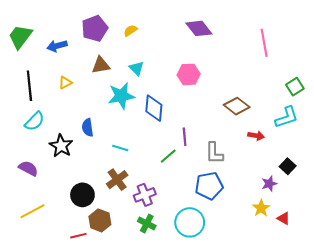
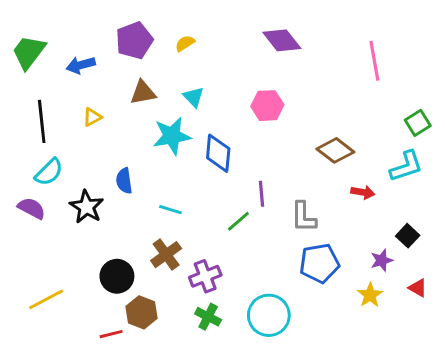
purple semicircle: (28, 168) -> (32, 208), moved
blue pentagon: (209, 186) -> (319, 263), moved
red triangle: (284, 218) -> (418, 288), moved

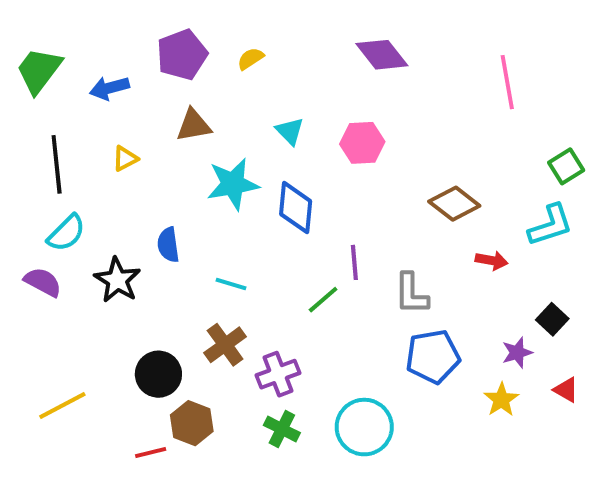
cyan triangle: (194, 97) -> (290, 131), moved

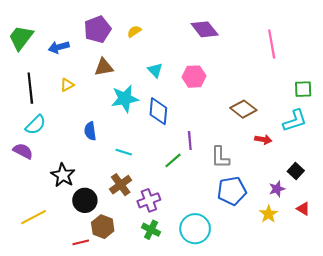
green square: (566, 166) -> (303, 89), turned 30
black star: (117, 280) -> (63, 175), moved

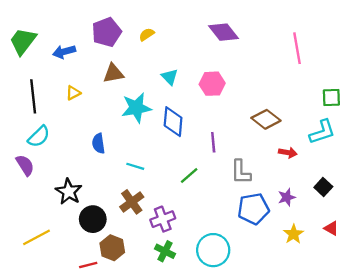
purple line: (190, 141) -> (213, 142), moved
purple semicircle: (23, 151) -> (25, 165), turned 30
purple star: (277, 189) -> (287, 197), moved

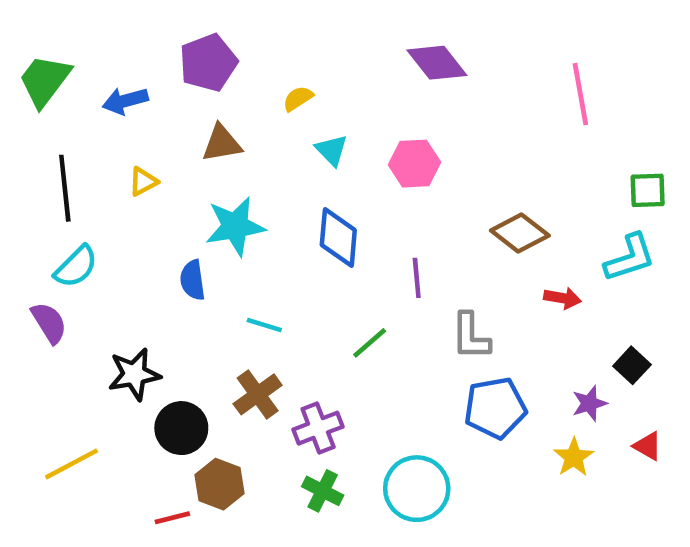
yellow semicircle: (147, 34) -> (298, 99), moved
cyan star: (136, 108) -> (235, 226), moved
black star: (69, 192) -> (134, 374), turned 30
purple star: (287, 197) -> (589, 403), moved

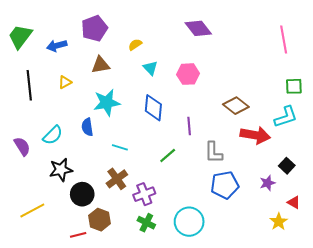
pink line: (580, 94) -> (284, 39), moved
cyan semicircle: (76, 267) -> (53, 135), moved
red arrow: (562, 298) -> (255, 135), size x1.8
yellow star: (574, 457) -> (279, 222), moved

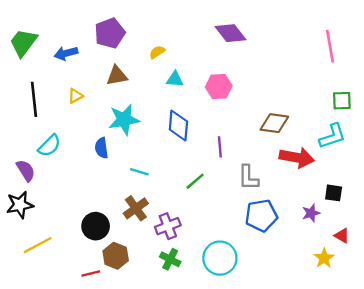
cyan triangle: (150, 68) -> (175, 79), turned -42
brown diamond: (236, 106) -> (274, 123), turned -30
cyan semicircle: (53, 135) -> (49, 146), moved
black square: (287, 166) -> (334, 193), turned -35
black star: (61, 170) -> (20, 205), moved

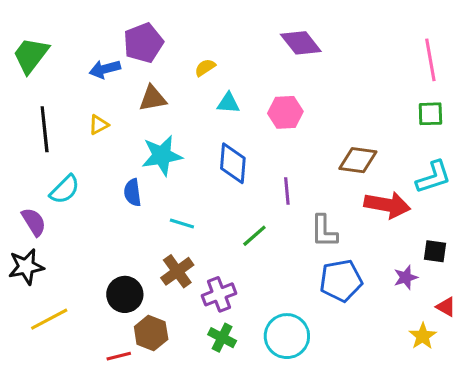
blue arrow: (66, 53) -> (105, 69), moved
green square: (342, 101) -> (430, 114), moved

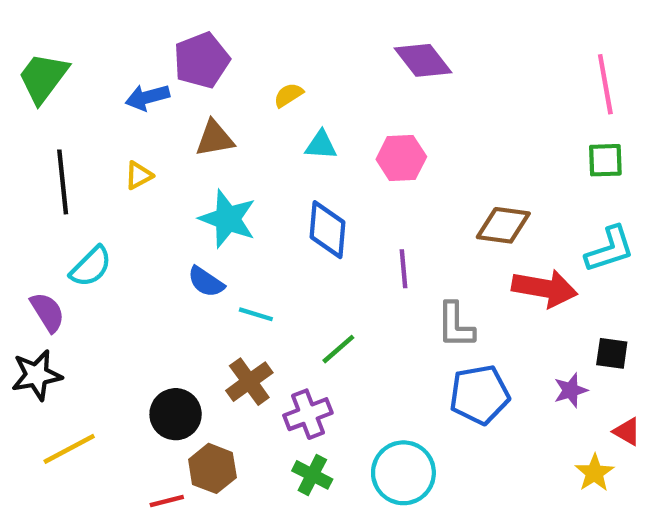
cyan star: (162, 156) -> (228, 219), turned 30
blue semicircle: (133, 193) -> (206, 282), moved, turned -48
green line: (254, 236) -> (338, 349), moved

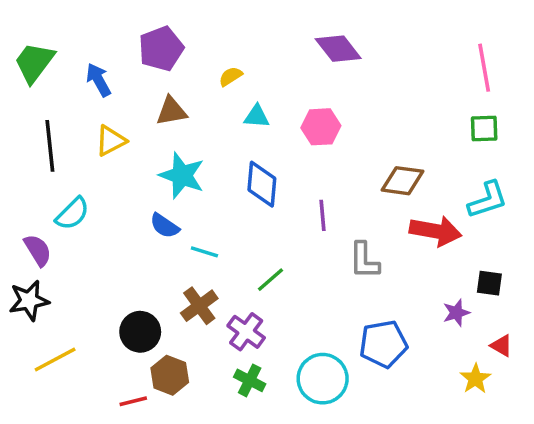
blue arrow: (147, 97) -> (99, 80), moved, turned 76
yellow triangle: (139, 175) -> (111, 141), size x1.4
blue pentagon: (479, 395) -> (383, 344), moved
purple cross: (308, 414) -> (246, 332), turned -33

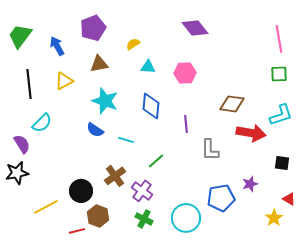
cyan line: (204, 252) -> (126, 140), moved
purple star: (456, 313) -> (250, 184), moved
yellow line: (55, 360) -> (46, 207), moved

